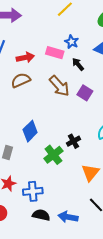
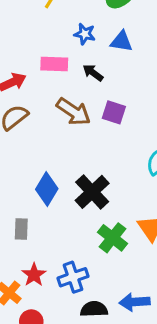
blue star: (72, 42) -> (85, 34), moved
black cross: (73, 141) -> (92, 192), moved, size x1.6
green cross: (53, 155) -> (113, 238), moved

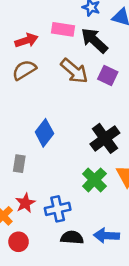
black arrow: (93, 73) -> (94, 40), size x1.6
black cross: (92, 192) -> (105, 138), moved

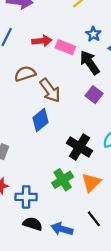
red arrow: (26, 40) -> (42, 41), moved
brown arrow: (74, 71) -> (50, 90), moved
blue diamond: (44, 133) -> (40, 120), moved
black cross: (105, 138) -> (79, 147), turned -35

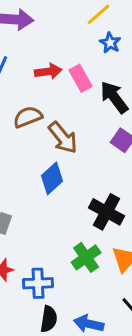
blue star: (93, 34) -> (110, 43), moved
pink rectangle: (65, 47) -> (80, 78), turned 42
black semicircle: (33, 224) -> (49, 319), turned 84

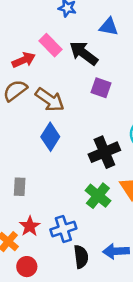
red arrow: (48, 71) -> (24, 60), moved
black cross: (107, 212) -> (104, 152), turned -36

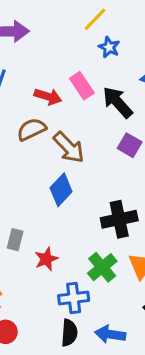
red arrow: (24, 60) -> (48, 97), turned 30
red star: (30, 226) -> (46, 259), moved
blue cross: (63, 229) -> (74, 298), moved

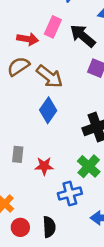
pink rectangle: (82, 86) -> (53, 27), turned 66
red star: (46, 259) -> (44, 166), turned 30
black semicircle: (69, 333) -> (49, 227), moved

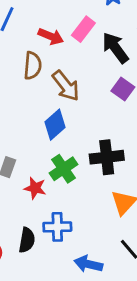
brown semicircle: (18, 66) -> (33, 66), turned 115
green cross: (89, 166) -> (64, 169), moved
black semicircle: (49, 227) -> (27, 240), moved

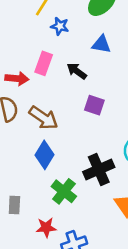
black arrow: (115, 48) -> (77, 71), size x0.7
red star: (35, 188) -> (46, 228), moved

